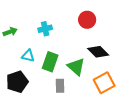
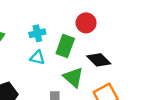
cyan triangle: (28, 56) -> (37, 58), moved
green rectangle: (50, 62) -> (65, 46), moved

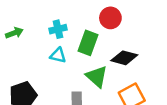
black diamond: (99, 60) -> (124, 58), turned -30

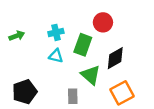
black diamond: (124, 58) -> (115, 58), turned -45

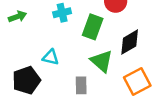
cyan triangle: (56, 56) -> (51, 57), moved

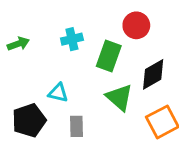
gray rectangle: (81, 85) -> (77, 126), moved

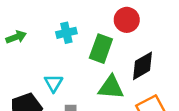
cyan triangle: (58, 93) -> (53, 83), turned 48
green triangle: (119, 97) -> (111, 87), turned -36

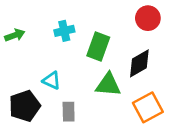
red circle: (127, 20) -> (148, 18), moved
cyan triangle: (53, 83) -> (52, 80), turned -36

